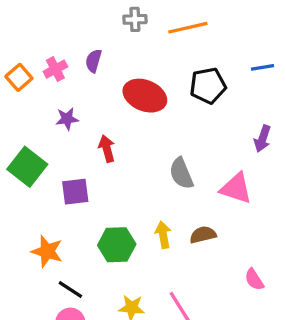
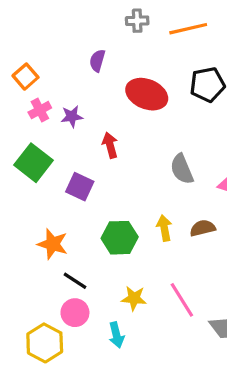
pink cross: (55, 69) -> (40, 110), moved
purple square: (75, 192) -> (80, 187), turned 32

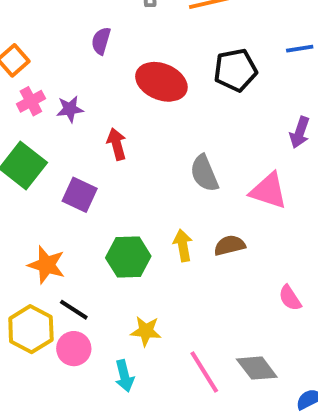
pink line: (182, 300) -> (204, 372), moved
yellow hexagon: (45, 343) -> (31, 329), moved

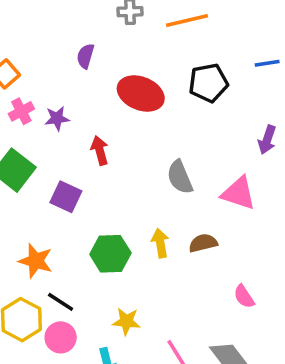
pink semicircle: (290, 298) -> (244, 296), moved

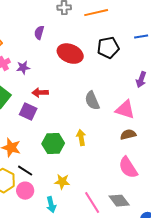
red arrow: (100, 150) -> (40, 93), moved, turned -77
brown semicircle: (203, 243) -> (128, 135), moved
pink semicircle: (244, 296) -> (128, 168), size x1.6

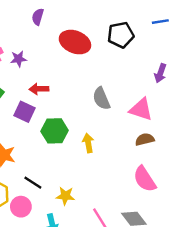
green hexagon: (53, 144) -> (55, 131), moved
black line: (25, 171) -> (33, 183), moved

